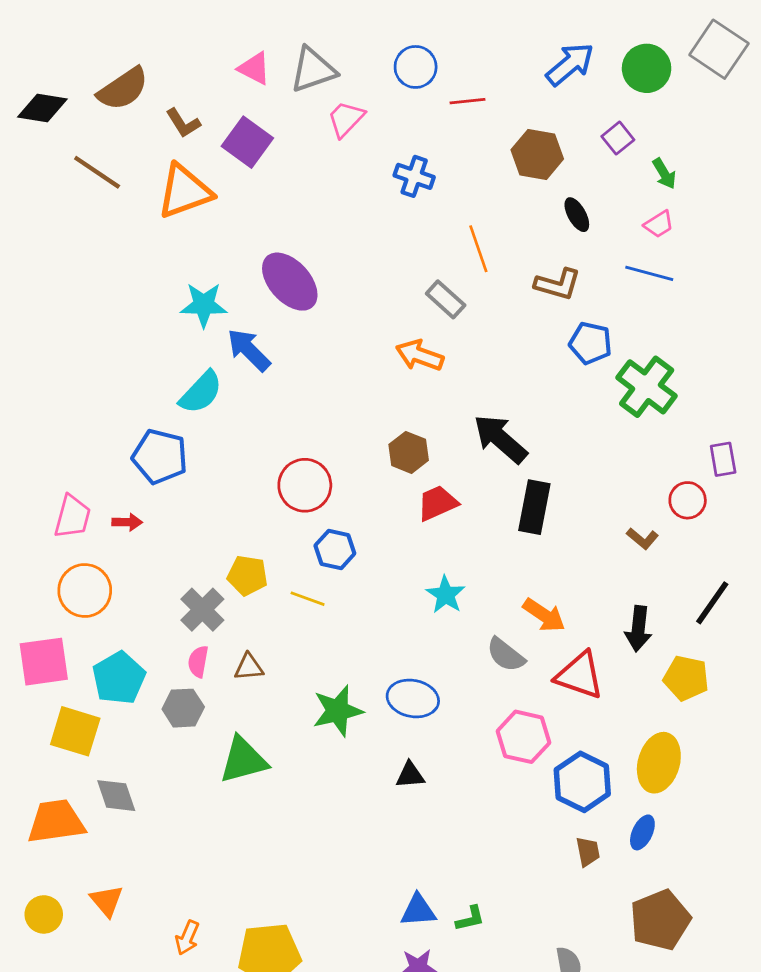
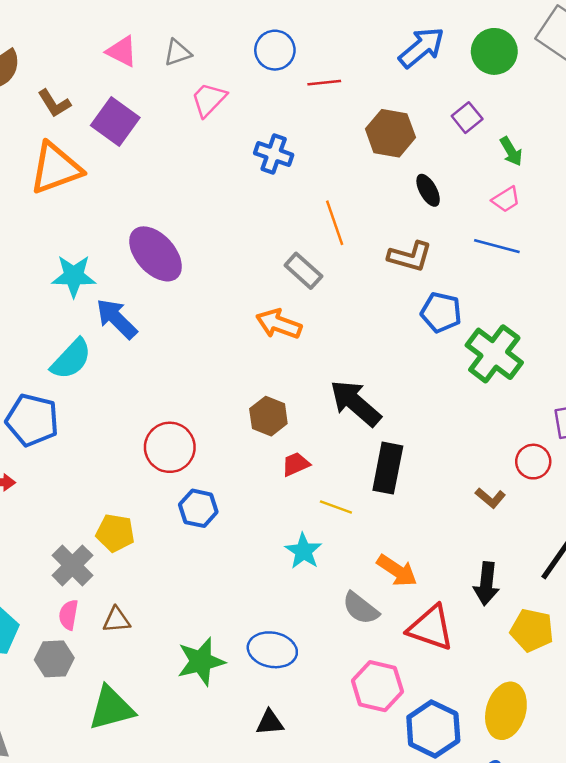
gray triangle: (313, 70) -> (178, 53), size x0.6
red trapezoid: (437, 503) -> (296, 464), size x0.7
yellow line: (308, 599) -> (336, 507), moved

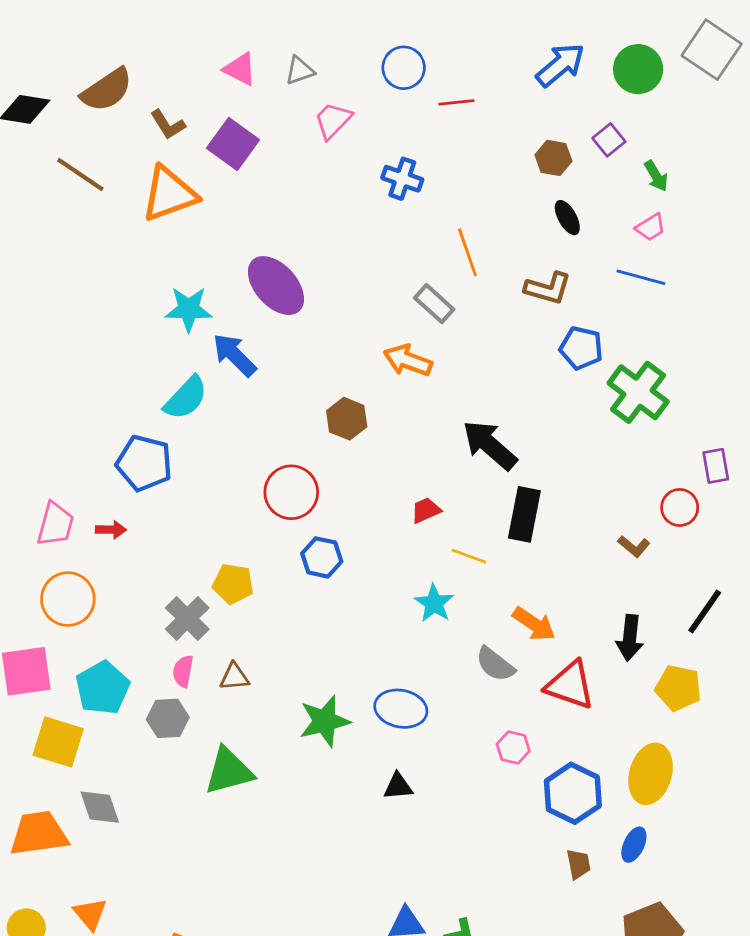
brown hexagon: (390, 133) -> (553, 158), moved, size x0.7
brown hexagon: (268, 416) -> (347, 419), moved
pink hexagon: (377, 686) -> (513, 747), size x0.6

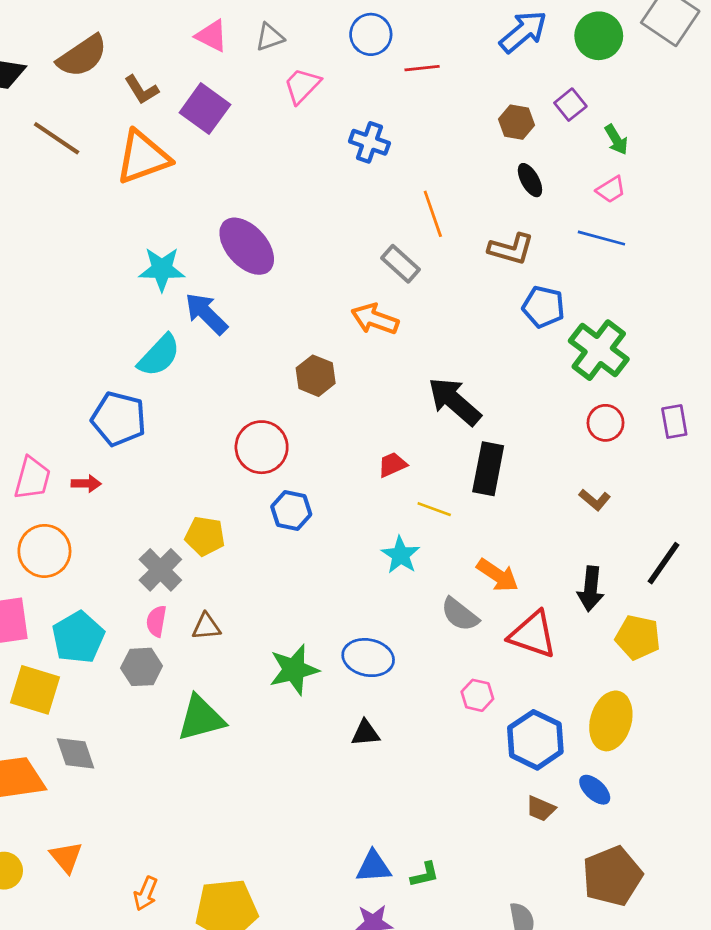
red circle: (680, 507) -> (605, 423), moved
blue ellipse: (634, 845) -> (595, 790), turned -72
brown trapezoid: (578, 864) -> (541, 809), turned 124

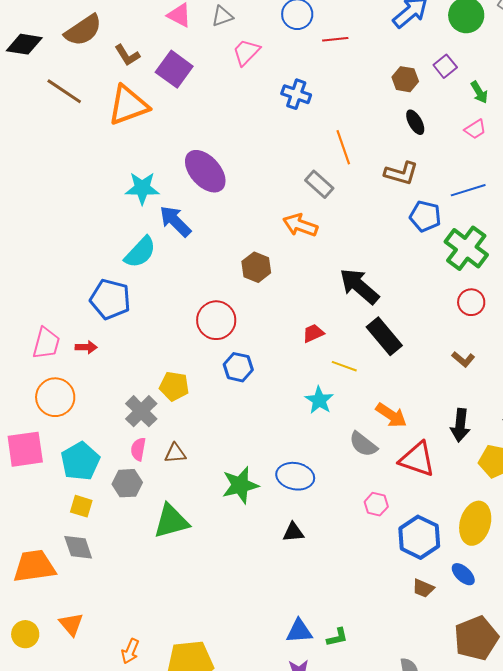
blue line: (601, 238) -> (468, 190), moved, turned -32
black rectangle: (488, 469) -> (384, 336), turned -51
yellow square: (35, 690) -> (81, 506), moved, size x0.6

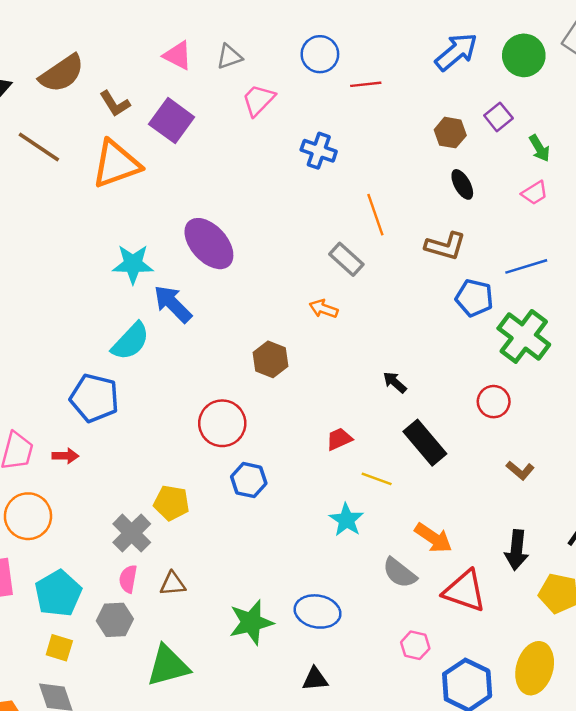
orange arrow: (300, 225) -> (324, 309), size x0.7
black arrow: (359, 286) -> (395, 382), size x0.5
red circle: (471, 302) -> (494, 402), moved

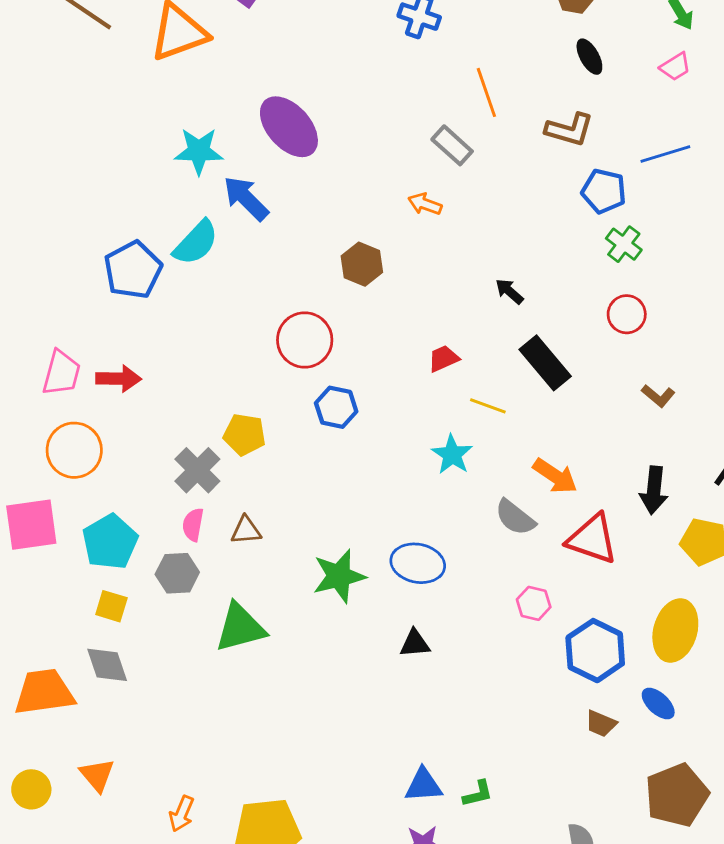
green cross: (524, 336) -> (624, 244), moved, size x0.6
blue pentagon: (94, 398) -> (133, 270), moved, turned 30
red arrow: (65, 456) -> (119, 379), size x1.4

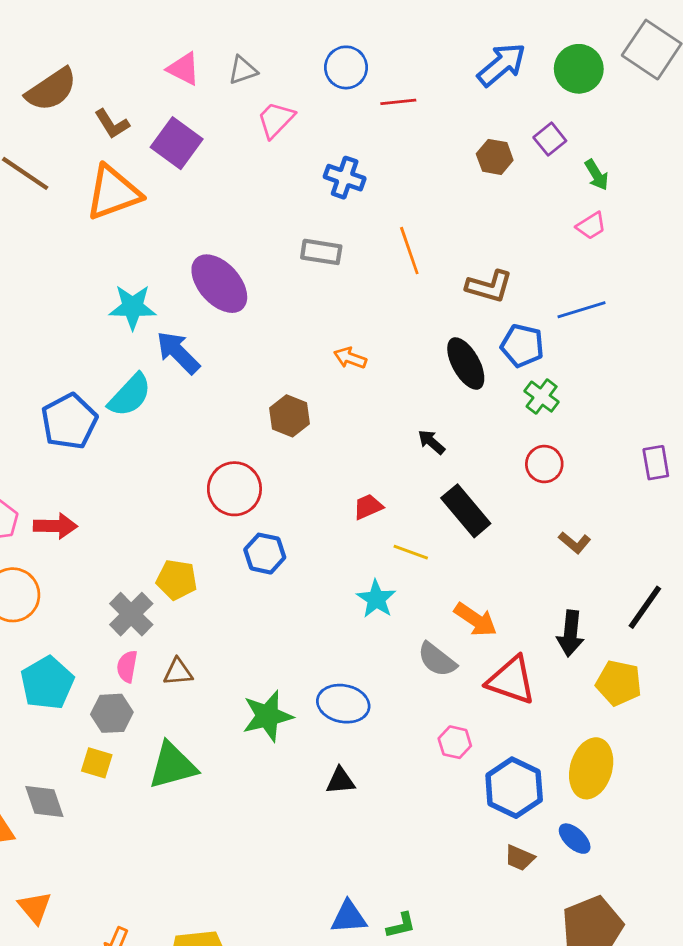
black ellipse: (589, 57) -> (466, 363), moved, size x1.5
gray rectangle: (452, 145) -> (321, 252), moved, turned -33
yellow square: (111, 606) -> (97, 763), moved

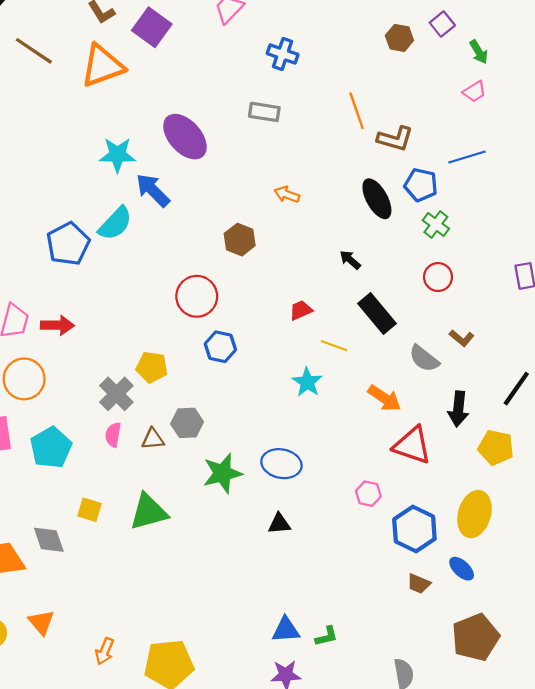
orange line: (409, 251) -> (357, 111), moved
gray semicircle: (437, 660) -> (424, 359), moved
gray hexagon: (112, 713) -> (187, 423), moved

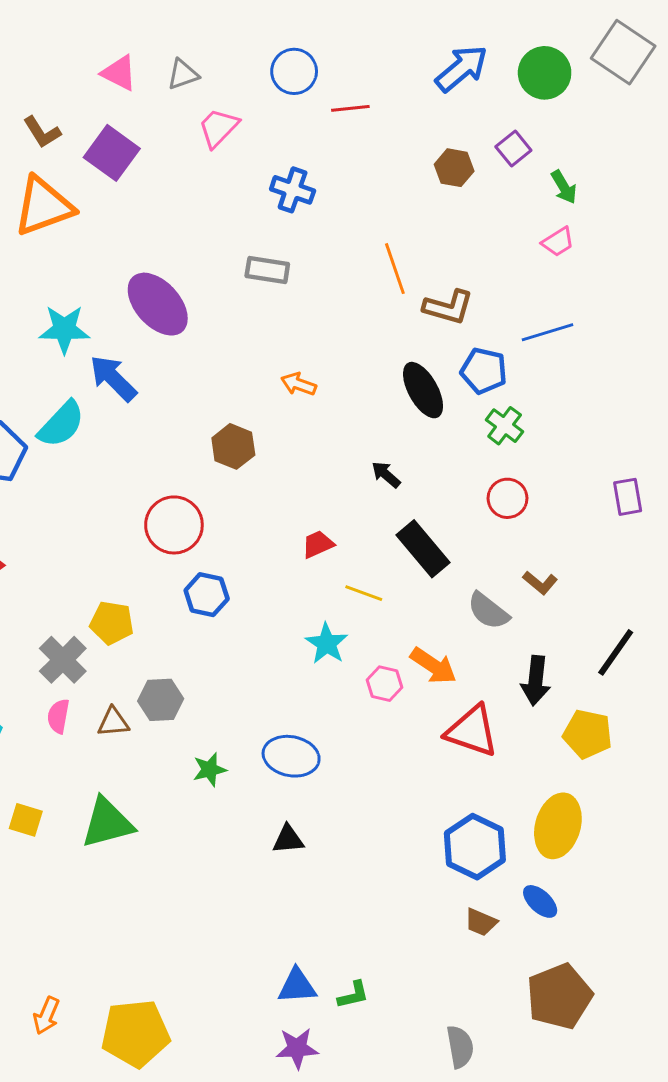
green star: (222, 473) -> (210, 770), size x0.6
pink hexagon: (368, 494) -> (384, 684), moved

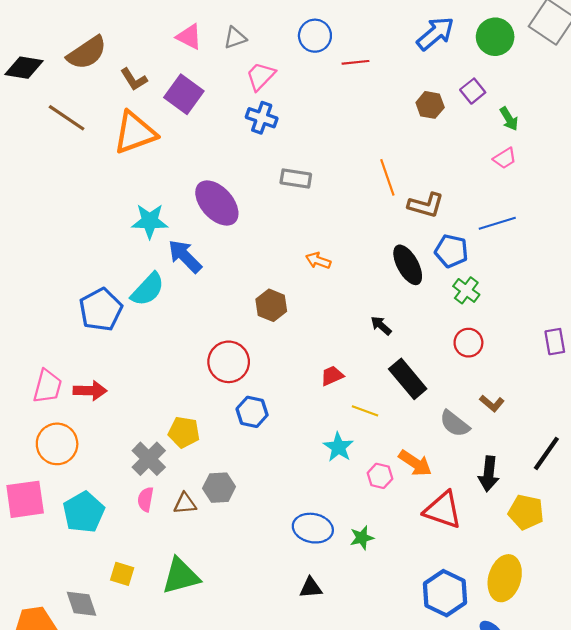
blue cross: (293, 190) -> (262, 118), moved
green star: (210, 770) -> (362, 538), moved

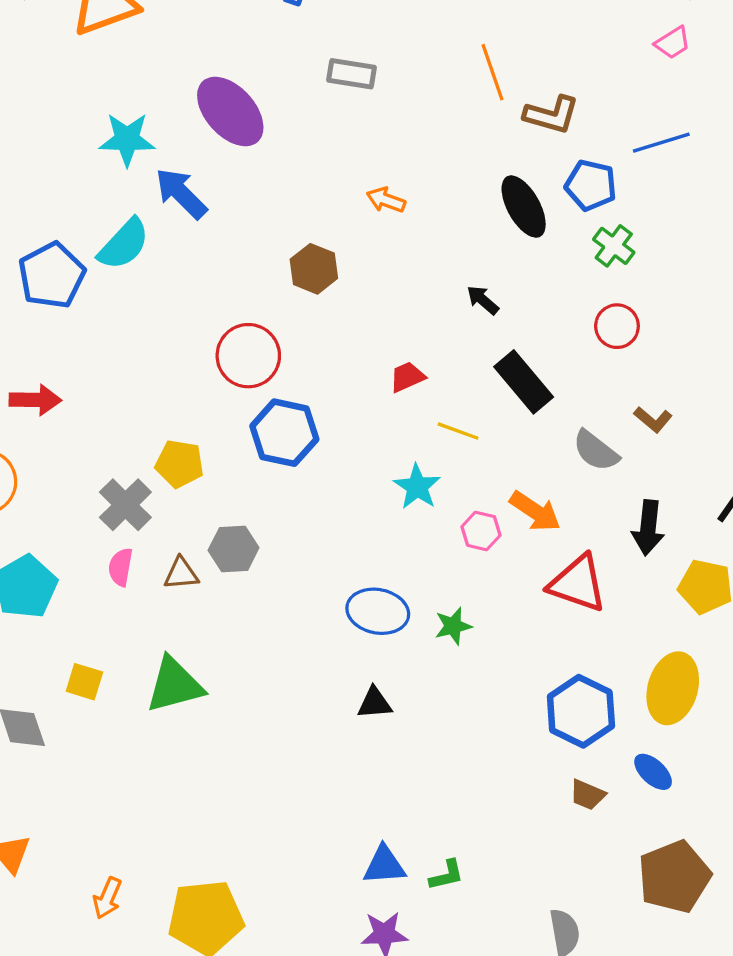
blue hexagon: (252, 412) -> (284, 433), size x1.4

